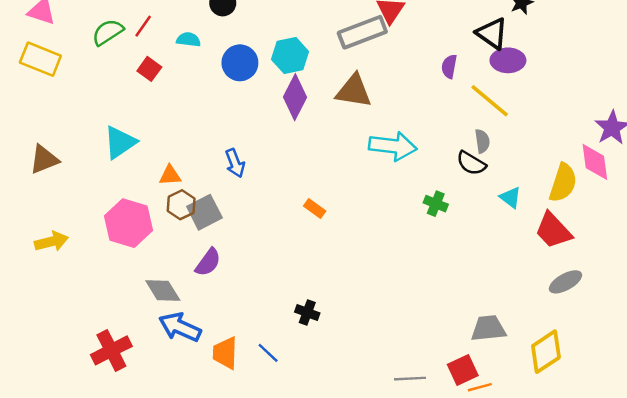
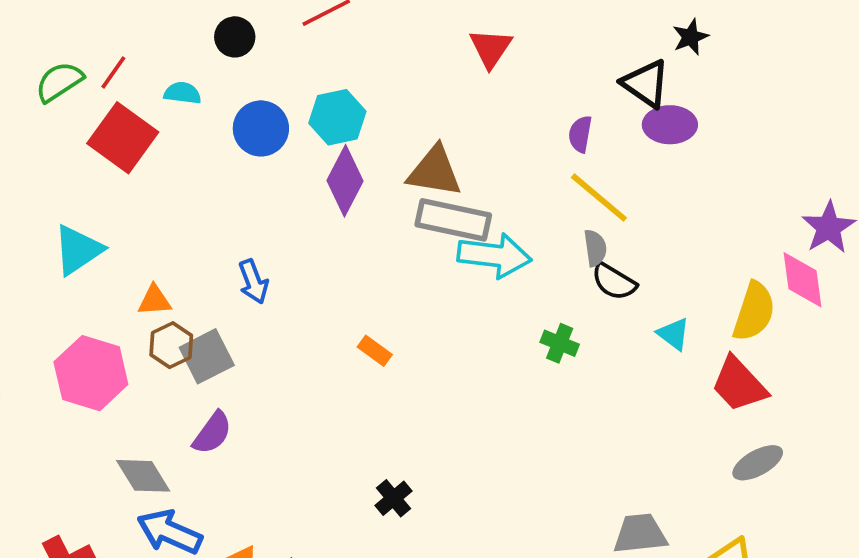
gray rectangle: (362, 32) -> (453, 220), moved, turned 33
red square: (149, 69) -> (123, 138), size x1.8
yellow line: (490, 101) -> (599, 198), moved
gray semicircle: (482, 141) -> (595, 248), moved
black cross: (307, 313) -> (393, 498), moved, turned 30

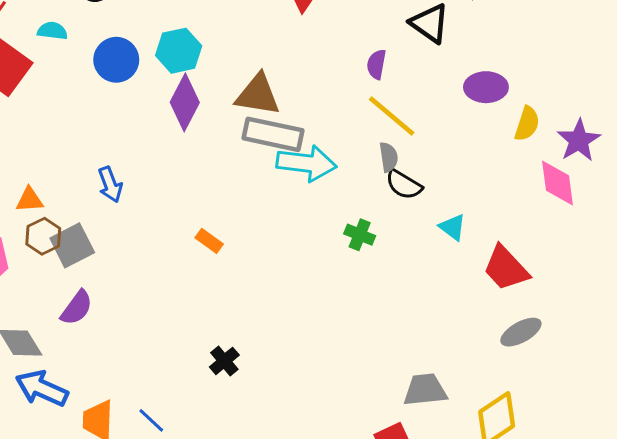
purple ellipse: (670, 125) -> (486, 87), moved
yellow semicircle: (754, 311) -> (527, 124), moved, size x0.7

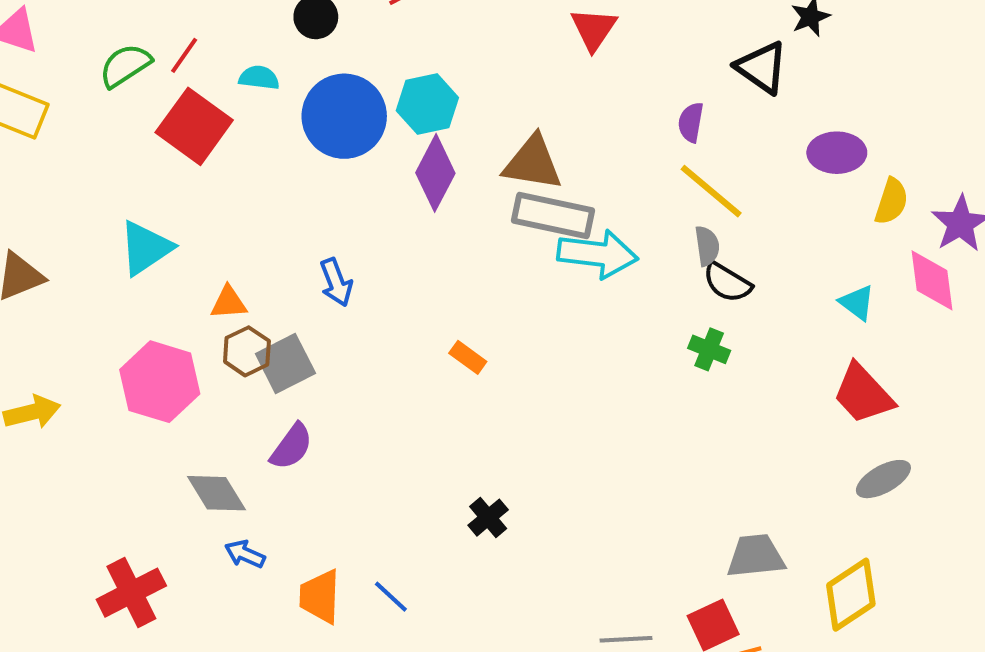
blue circle: (116, 60) -> (344, 116), size x1.4
cyan triangle: (452, 227) -> (857, 303), moved
green cross: (360, 235) -> (709, 349), moved
blue arrow: (42, 388) -> (245, 554), size x0.6

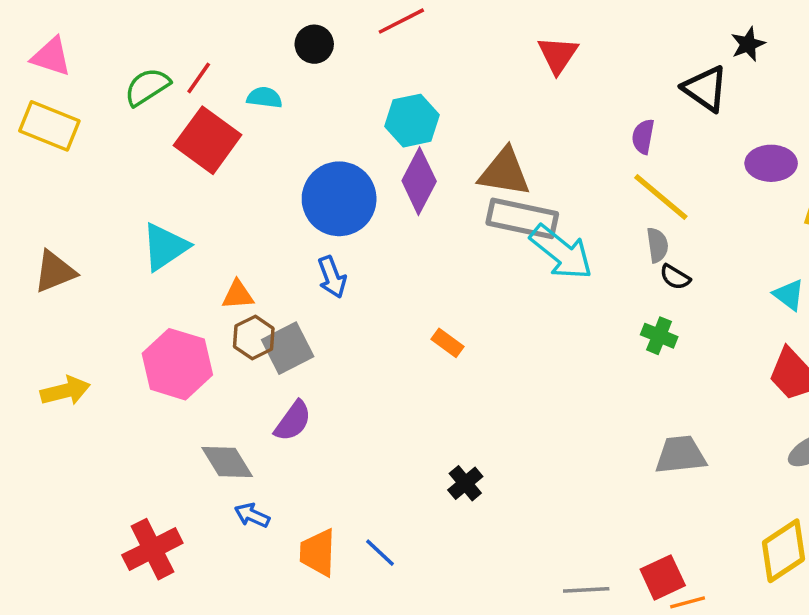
blue circle: (344, 116) -> (339, 199), moved
cyan arrow: (598, 254) -> (561, 252), turned 32
black semicircle: (727, 282) -> (675, 277), size x0.7
gray trapezoid: (756, 556) -> (680, 455), moved

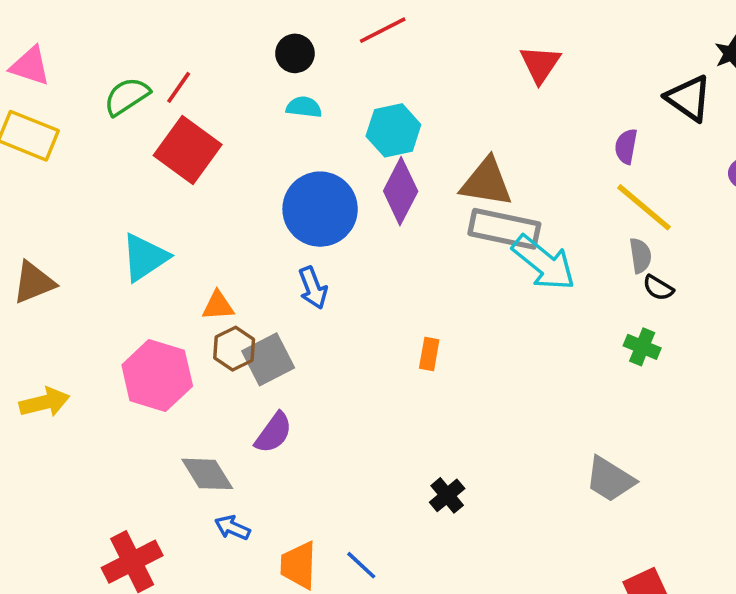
cyan semicircle: (264, 98) -> (304, 107), moved
orange rectangle: (448, 343) -> (429, 354), turned 64
gray trapezoid: (680, 455) -> (610, 479), moved, turned -142

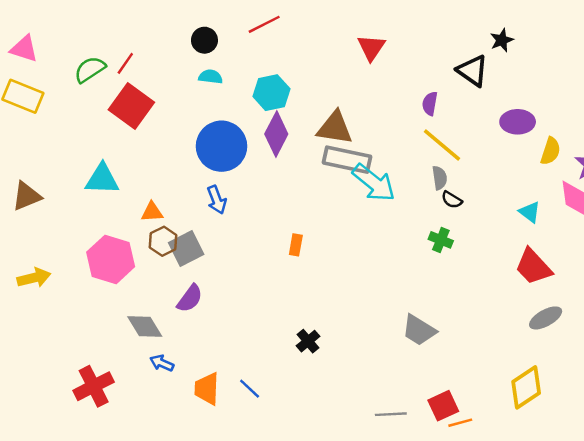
cyan triangle: (145, 257) -> (102, 179), turned 36

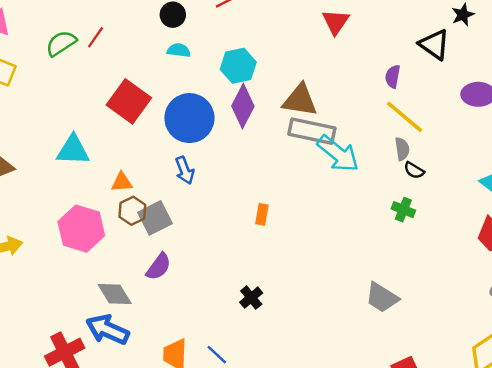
red square: (131, 106) -> (129, 101), moved
black cross: (308, 341) -> (251, 298), moved
blue arrow: (162, 363) -> (107, 330), moved, size x1.8

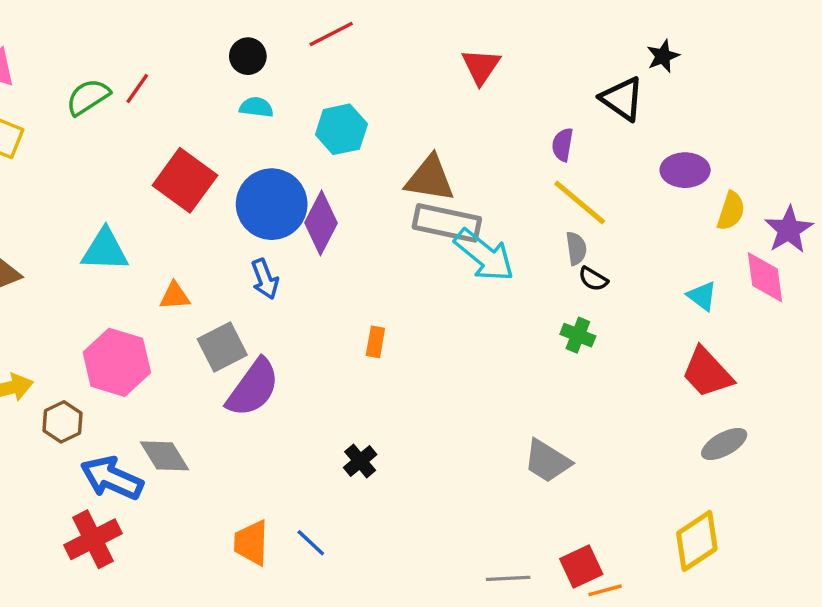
purple diamond: (243, 106) -> (321, 223), moved
brown hexagon: (132, 211) -> (62, 422), moved
purple semicircle: (159, 267) -> (253, 388), moved, size x1.5
blue arrow: (107, 330) -> (112, 478), moved

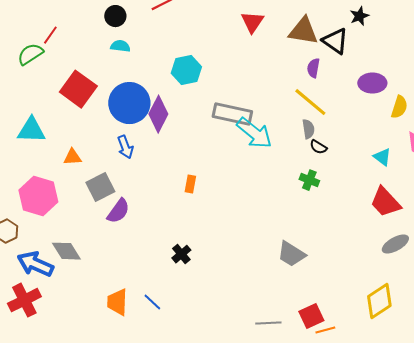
green semicircle: (88, 97) -> (30, 54), moved
cyan hexagon: (341, 129) -> (186, 70), moved
purple semicircle: (563, 145) -> (313, 68), moved
brown triangle: (430, 179) -> (303, 31), moved
purple semicircle: (253, 388) -> (118, 211), size x0.7

